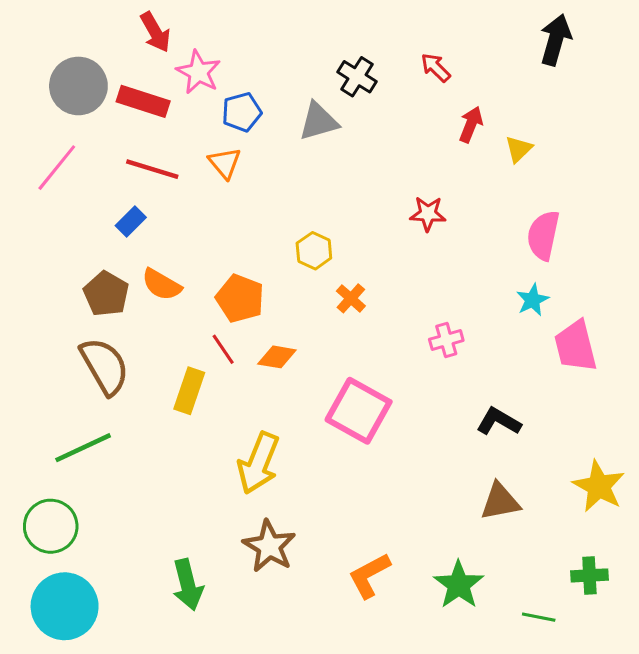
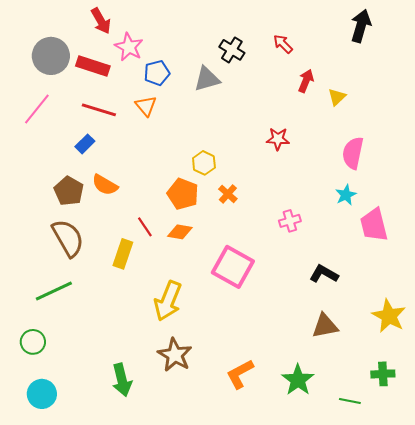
orange pentagon: (240, 298) -> (183, 194), moved
green circle: (51, 526) -> (33, 342), size x0.7
cyan circle: (65, 606) -> (42, 394), size x0.7

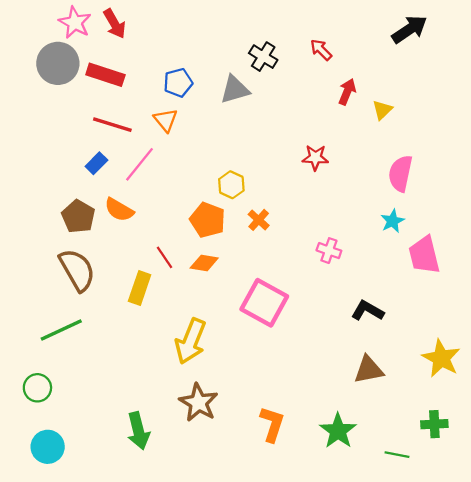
black arrow: (361, 26) -> (409, 29), turned 40
pink star: (129, 47) -> (75, 23), moved
pink line: (37, 109) -> (140, 164), moved
pink cross: (290, 221) -> (329, 251), turned 35
orange L-shape: (240, 374) -> (272, 424), turned 136

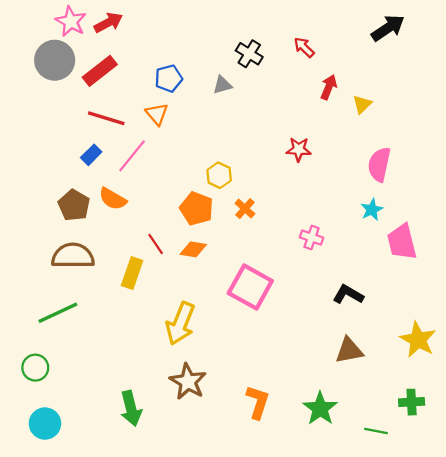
red arrow: (115, 24) -> (108, 23), turned -88
red rectangle: (105, 75) -> (100, 71), turned -56
gray triangle: (235, 89) -> (222, 85), size x0.7
brown semicircle: (77, 270) -> (73, 256), turned -60

